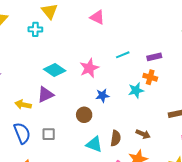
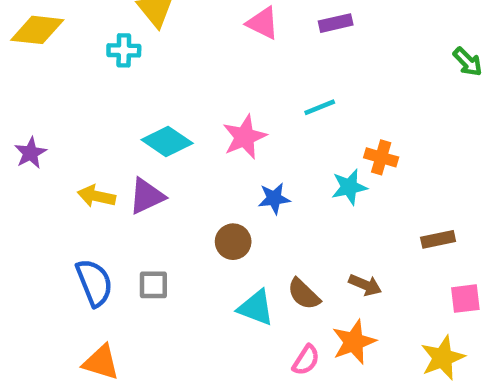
purple rectangle: (154, 57) -> (336, 23), moved
yellow arrow: (23, 105) -> (96, 196), moved
brown semicircle: (116, 138) -> (304, 294), turned 126

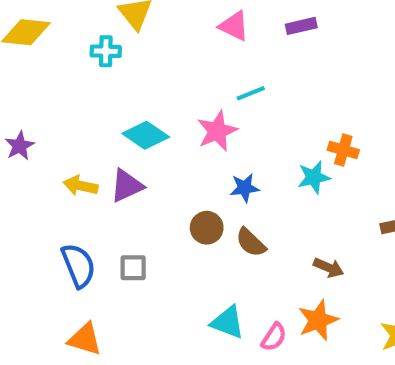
cyan line: (320, 107) -> (251, 93), moved
brown semicircle: (304, 294) -> (251, 242), moved
cyan triangle: (256, 308) -> (228, 322), moved

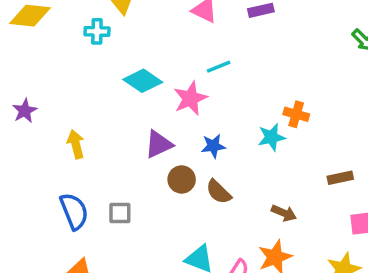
cyan diamond: (146, 135) -> (143, 81), moved
yellow arrow: (81, 186) -> (76, 144), turned 64
purple triangle: (127, 186) -> (159, 144), moved

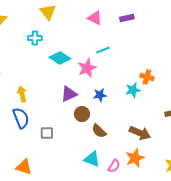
cyan cross: (97, 31) -> (35, 38), moved
brown semicircle: (219, 192) -> (99, 131), moved
blue semicircle: (74, 211) -> (21, 118), moved
brown arrow: (284, 213) -> (140, 133), size x1.5

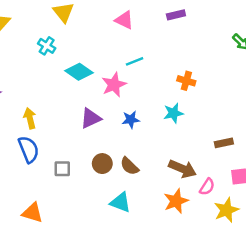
purple rectangle: (127, 18) -> (176, 15), moved
cyan cross: (35, 38) -> (47, 46), turned 32
orange cross: (147, 77) -> (186, 81), moved
brown circle: (82, 114) -> (102, 164), moved
pink semicircle: (114, 166) -> (207, 187), moved

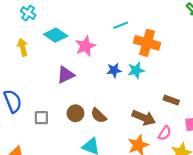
cyan line: (135, 61) -> (121, 25), moved
orange cross: (186, 81) -> (147, 43), size x1.6
yellow arrow: (30, 118) -> (23, 47), moved
blue star: (131, 120) -> (114, 70), moved
brown rectangle: (224, 143) -> (171, 100), moved, turned 32

